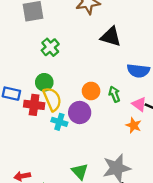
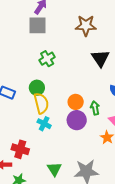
black triangle: (111, 37) -> (100, 58), turned 30
red cross: (34, 105) -> (20, 149), moved
purple circle: (80, 112) -> (77, 120), moved

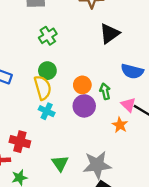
black triangle: (100, 58) -> (110, 34), turned 30
green circle: (37, 88) -> (47, 71), moved

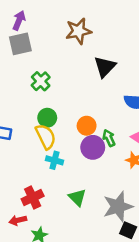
green arrow: (105, 91) -> (109, 138), moved
red cross: (20, 142) -> (33, 198), turned -30
green triangle: (60, 163) -> (77, 197), moved

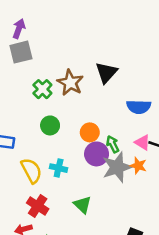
brown star: (78, 31) -> (70, 83), moved, turned -30
yellow semicircle: (46, 137) -> (31, 171), moved
red cross: (33, 198) -> (38, 206), turned -30
gray star: (118, 207) -> (117, 167), moved

